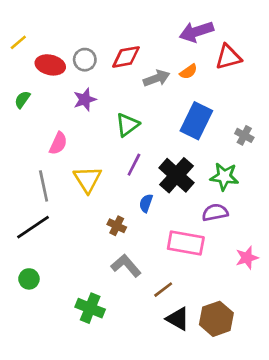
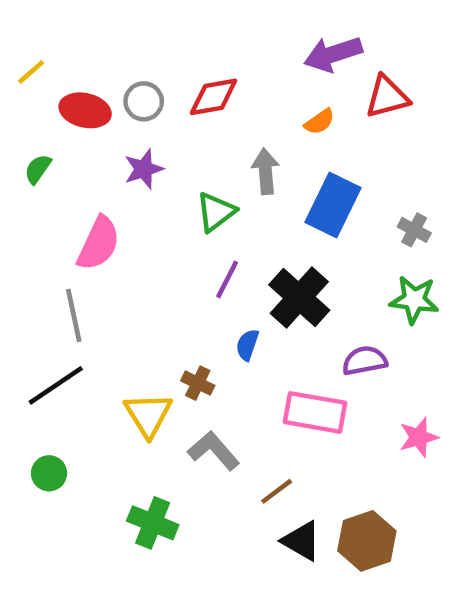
gray arrow: (157, 78) -> (265, 171), moved, turned -75
pink semicircle: (58, 143) -> (99, 243), size x1.4
green star: (224, 177) -> (414, 300), moved
yellow triangle: (87, 179) -> (148, 415), moved

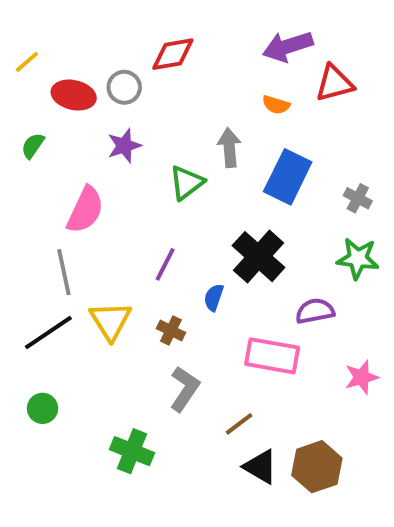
red diamond: (214, 97) -> (173, 54), moved
orange semicircle: (320, 122) -> (276, 105), turned 52
purple line: (227, 279) -> (165, 264), moved
yellow triangle: (148, 415) -> (111, 321), moved
gray L-shape: (214, 451) -> (185, 389), turned 75

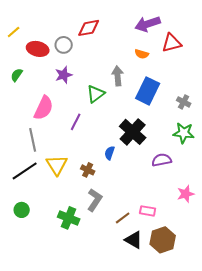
purple line: (165, 264) -> (76, 122), moved
pink rectangle: (272, 356) -> (148, 211), moved, size x0.6
green cross: (132, 451) -> (69, 218), moved

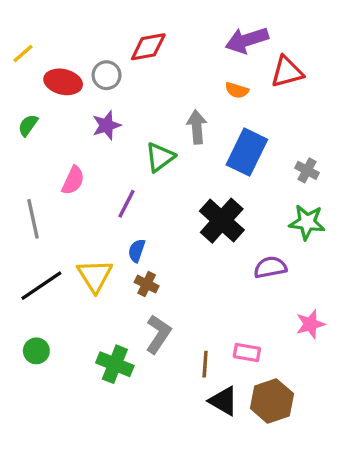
pink semicircle: (44, 108) -> (73, 180), size x0.7
gray line: (33, 140) -> (33, 219), moved
blue semicircle: (110, 153) -> (137, 251), moved
brown line: (123, 218) -> (205, 364), turned -49

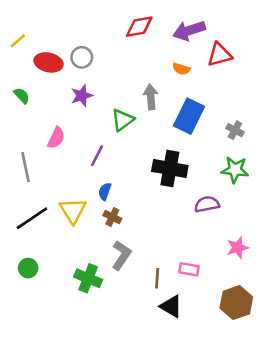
red diamond: (148, 47) -> (139, 27), moved
green semicircle: (28, 125) -> (22, 96), turned 102
black cross: (222, 221) -> (170, 168), turned -32
brown hexagon: (272, 401) -> (236, 303), moved

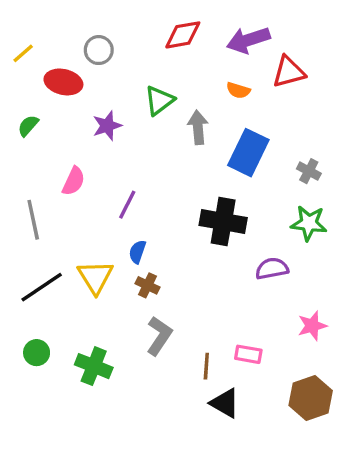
gray circle: (82, 57) -> (99, 50), moved
green semicircle: (22, 96) -> (28, 126), turned -96
green triangle: (123, 120) -> (159, 100), moved
green cross: (88, 278) -> (94, 366), moved

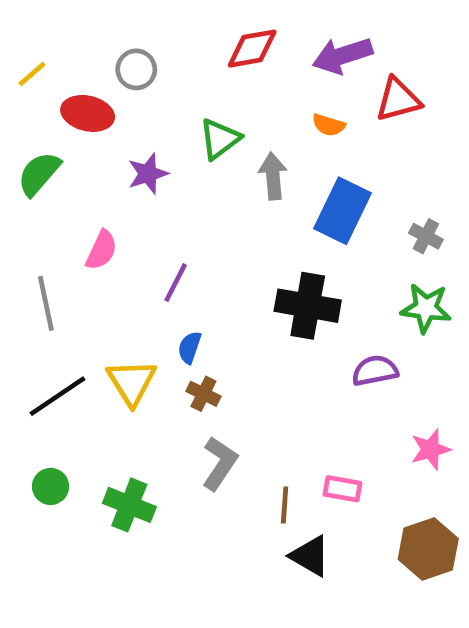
green semicircle: (28, 126) -> (39, 174), size x1.5

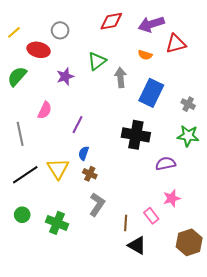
pink star: (431, 449) -> (172, 198), moved
pink rectangle: (342, 489) -> (151, 216), turned 42

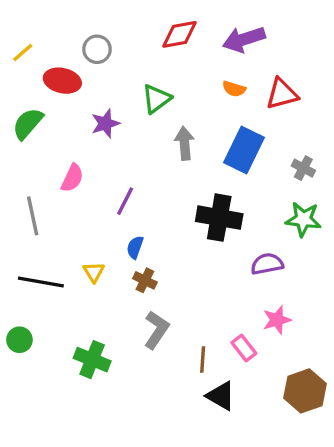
red triangle: (176, 44) -> (282, 94), moved
gray arrow: (121, 77) -> (184, 143), moved
yellow triangle: (58, 169) -> (94, 272), size x0.6
black line: (25, 175) -> (41, 282), turned 44
green circle: (22, 215) -> (19, 340), moved

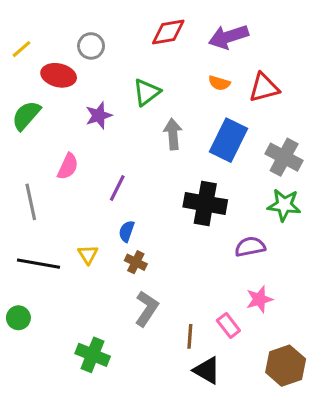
gray cross: (303, 168) -> (284, 157), size x1.6
green cross: (92, 360) -> (93, 355), moved

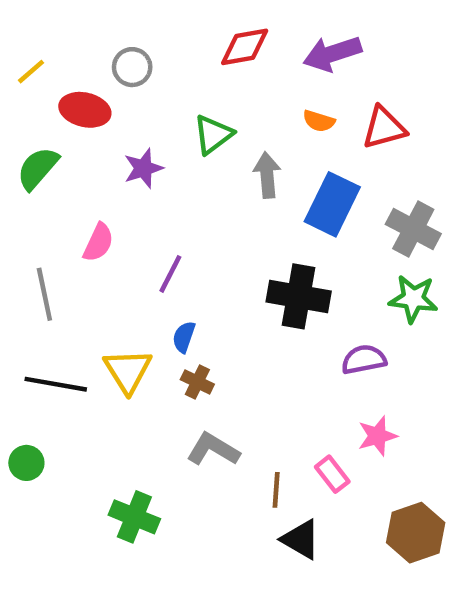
gray arrow: (173, 134) -> (267, 175), moved
yellow triangle: (88, 254) -> (128, 371), size x1.6
gray L-shape: (147, 309) -> (213, 449), turned -93

